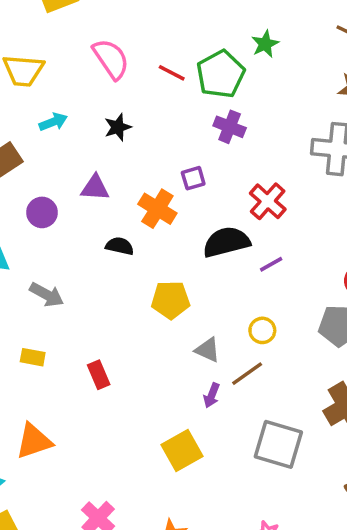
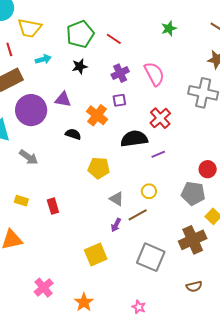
pink semicircle: (111, 59) -> (154, 74), moved
green pentagon: (221, 74) -> (80, 34), moved
purple cross: (230, 127) -> (120, 73), moved, turned 36
purple circle: (42, 212) -> (31, 110), size x1.8
yellow rectangle: (33, 357) -> (21, 201), moved

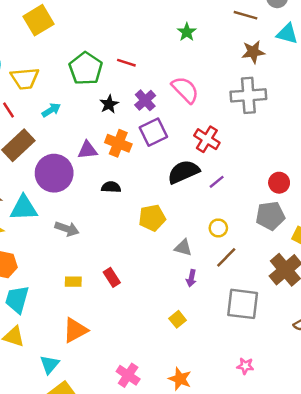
black star: (80, 66) -> (109, 104), moved
purple square: (119, 100) -> (153, 132), size x1.6
orange cross: (97, 115) -> (118, 143), moved
brown line: (138, 215) -> (226, 257), moved
yellow square: (96, 254) -> (178, 319), size x0.6

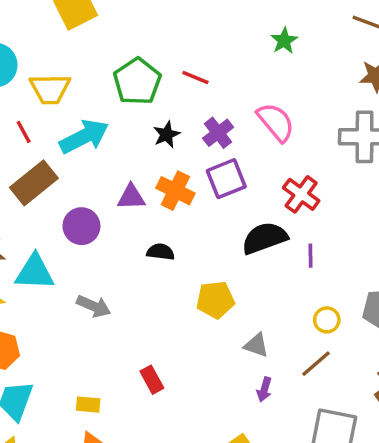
cyan arrow: (51, 110) -> (84, 137), size x1.8
purple circle: (54, 173) -> (81, 226), size x0.7
purple line: (217, 182) -> (310, 256), turned -56
yellow circle: (218, 228) -> (327, 320), moved
yellow rectangle: (73, 282) -> (88, 405), moved

